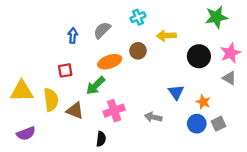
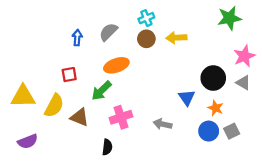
brown circle: (138, 51) -> (146, 39), moved
black circle: (199, 56) -> (213, 78), moved
yellow semicircle: (51, 100) -> (54, 106), turned 35

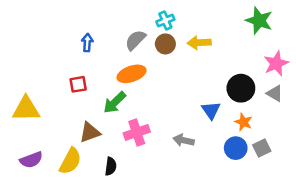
green star: (229, 18) -> (259, 20), turned 30
gray semicircle: (108, 32) -> (135, 40), moved
yellow semicircle: (54, 106) -> (70, 161), moved
brown triangle: (80, 117) -> (90, 132), turned -42
black semicircle: (107, 147) -> (111, 166), moved

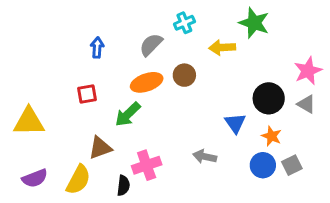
green star: (259, 20) -> (254, 23), moved
brown circle: (165, 44) -> (184, 75), moved
pink cross: (137, 132) -> (147, 165), moved

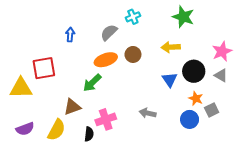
yellow arrow: (222, 48) -> (171, 47), moved
red square: (87, 94) -> (44, 68), moved, size x1.6
blue triangle: (235, 123) -> (170, 80), moved
gray square: (292, 165) -> (212, 110), moved

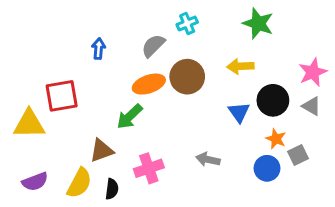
brown circle: (133, 54) -> (187, 77), size x1.5
black semicircle: (89, 134) -> (112, 189), moved

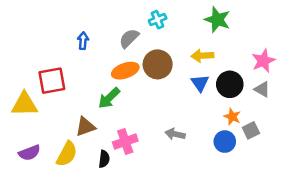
blue triangle: (239, 112) -> (200, 83), moved
black semicircle: (112, 189) -> (104, 159), moved

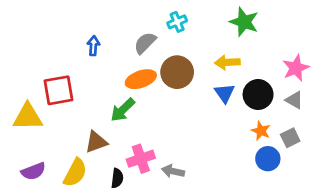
gray square: (251, 130) -> (290, 138), moved
gray arrow: (175, 134) -> (173, 171), moved
blue circle: (225, 142) -> (268, 159), moved

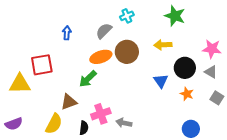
pink star: (296, 68) -> (212, 49), turned 30
blue triangle: (225, 93) -> (161, 81), moved
gray square: (290, 138) -> (217, 98), moved, turned -32
blue circle: (268, 159) -> (191, 129), moved
purple semicircle: (33, 171) -> (14, 124), moved

